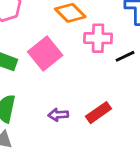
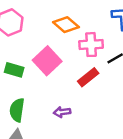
red rectangle: (99, 113) -> (88, 77), moved

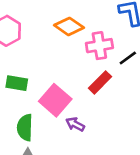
pink square: (47, 61) -> (55, 100), moved
purple arrow: (62, 112) -> (75, 124), turned 42

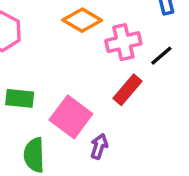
purple arrow: (75, 124) -> (99, 146), turned 84

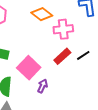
black line: (161, 56) -> (83, 55), moved

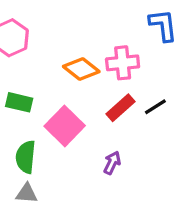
orange diamond: (42, 14) -> (81, 69), moved
purple arrow: (42, 86) -> (112, 163), moved

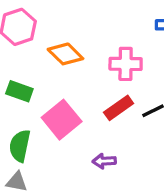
orange diamond: (81, 69) -> (65, 54), moved
purple arrow: (112, 163) -> (104, 161), turned -125

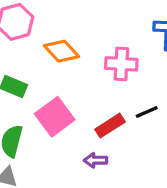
red rectangle: (119, 108) -> (110, 126), moved

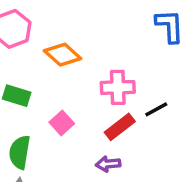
pink cross: (121, 64) -> (118, 87), moved
pink square: (55, 117) -> (62, 123), size x0.6

